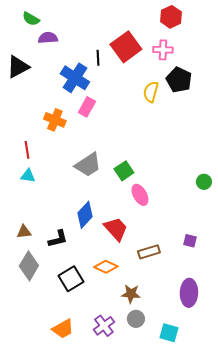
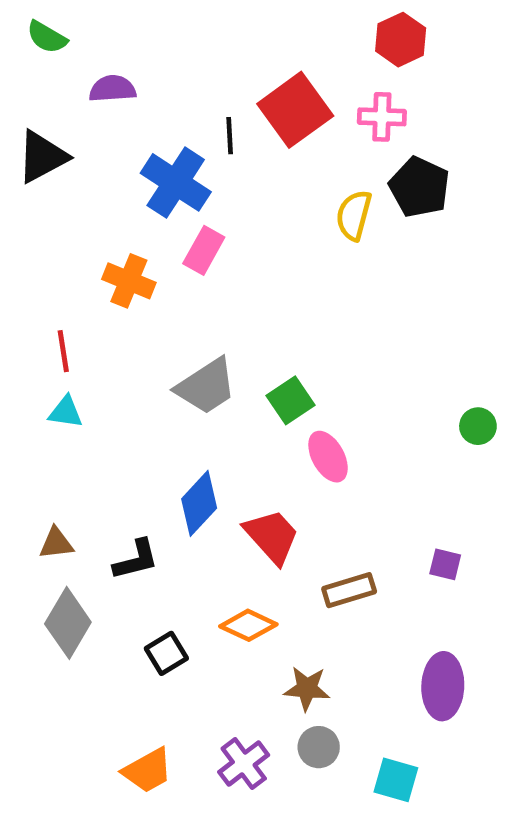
green semicircle: (31, 19) -> (47, 37), moved
black square: (71, 279) -> (166, 653), size x0.7

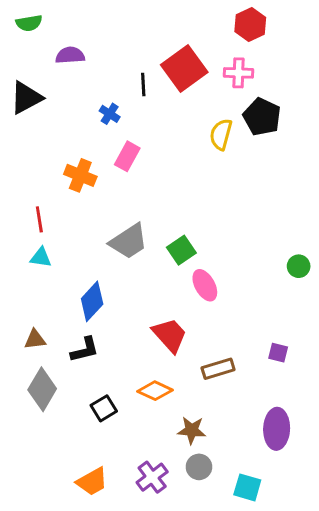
green semicircle: (47, 37) -> (29, 23), turned -40
blue cross: (176, 182) -> (110, 114), size x0.5
blue diamond: (199, 503) -> (92, 301), moved

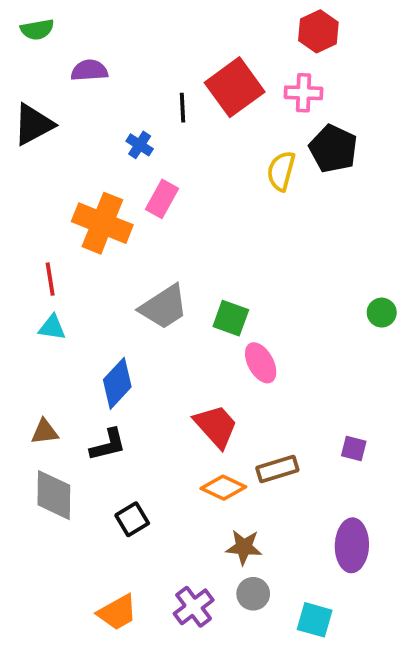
orange cross: (80, 175) -> (102, 223), size x1.4
green square: (181, 250) -> (231, 318), turned -36
green circle: (299, 266) -> (382, 313), moved
gray diamond: (42, 389) -> (54, 495), turned -30
orange diamond: (155, 391) -> (223, 488), moved

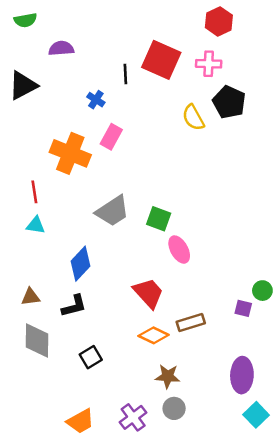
red square: (235, 87) -> (161, 60), turned -30
yellow semicircle: (281, 171) -> (193, 118), turned -44
green circle: (382, 313) -> (262, 291), moved
cyan square: (315, 620) -> (256, 415), moved, turned 30

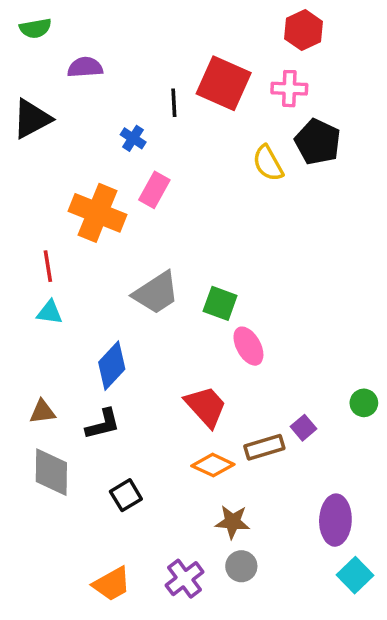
purple square: (243, 308) -> (303, 428), moved, turned 36

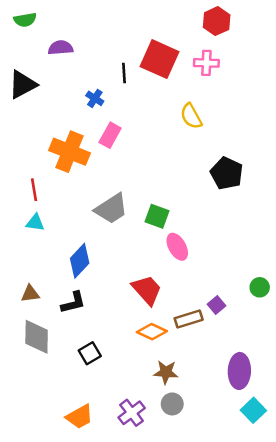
black pentagon: (318, 142) -> (227, 173), moved

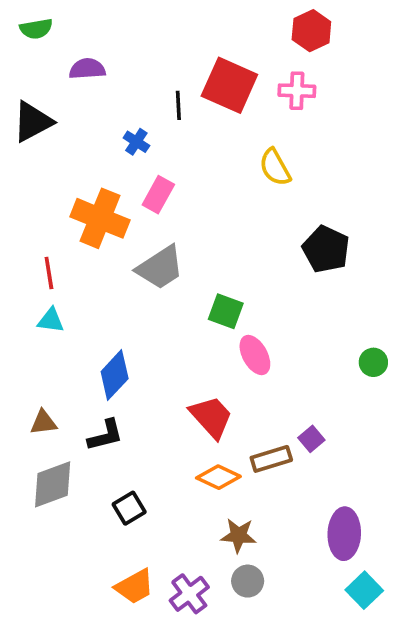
gray trapezoid: (111, 209) -> (160, 268), moved
green circle: (260, 287) -> (373, 362), moved
gray diamond: (37, 337) -> (53, 484), turned 69
orange trapezoid: (80, 417) -> (135, 587), moved

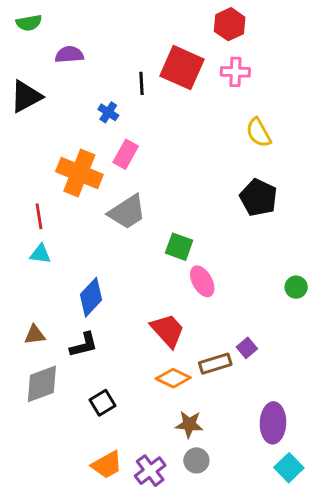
red hexagon: (311, 31) -> (230, 24), moved
yellow semicircle: (275, 167) -> (259, 133), moved

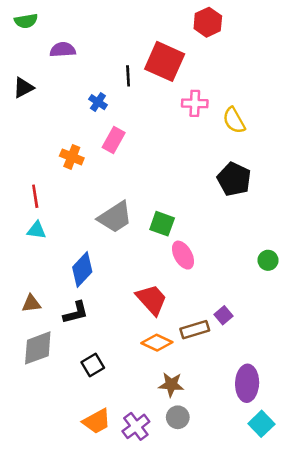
pink cross: (235, 72) -> (195, 103), moved
black triangle: (26, 96) -> (23, 88), size x0.7
orange cross: (79, 173) -> (72, 157), size x0.6
gray trapezoid: (127, 212) -> (115, 217), moved

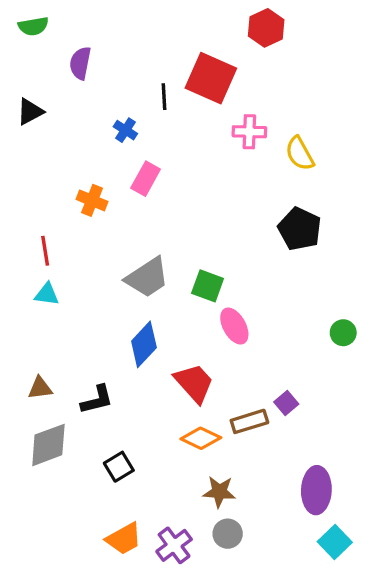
purple semicircle: (63, 50) -> (80, 63), turned -75
blue diamond: (82, 269) -> (144, 344), moved

